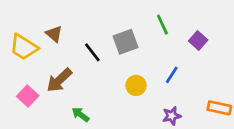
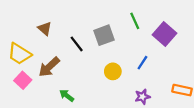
purple square: (198, 40) -> (164, 34), size x1.5
yellow trapezoid: (24, 47) -> (19, 54), moved

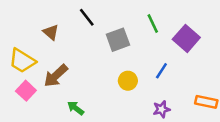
black line: (77, 44) -> (87, 17), moved

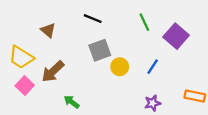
black line: (87, 17) -> (93, 19), moved, turned -30
gray square: (118, 40) -> (100, 50), moved
yellow circle: (128, 81) -> (120, 67), moved

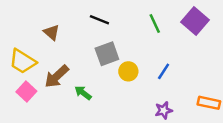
purple square: (176, 36) -> (195, 21), moved
green arrow: (72, 102) -> (83, 93), moved

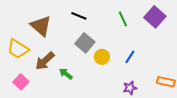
brown triangle: (52, 32) -> (41, 26), size x1.6
gray square: (107, 54) -> (85, 43), turned -30
pink square: (26, 92) -> (21, 82), moved

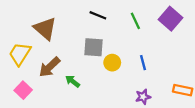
black line: (79, 16) -> (98, 15), moved
gray square: (85, 43) -> (94, 47), turned -36
yellow trapezoid: (18, 49) -> (20, 54), turned 90
blue line: (130, 57) -> (143, 63), turned -48

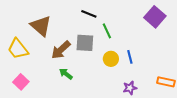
green line: (135, 21) -> (107, 31), moved
yellow trapezoid: (20, 54) -> (18, 49), turned -70
yellow circle: (112, 63) -> (111, 59), moved
brown arrow: (50, 67) -> (61, 50), moved

